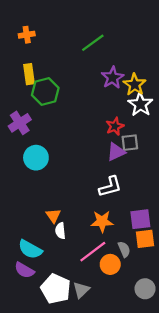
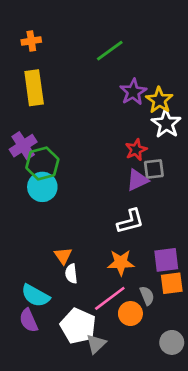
yellow rectangle: (29, 74) -> (34, 88), size x1.4
green hexagon: (45, 92) -> (42, 163), moved
purple semicircle: (24, 270) -> (29, 320), turned 36
white pentagon: (56, 289) -> (78, 326), moved

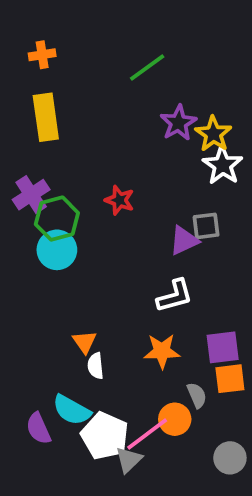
red star: (136, 150) -> (120, 200), moved, turned -30
cyan semicircle: (35, 296) -> (72, 410), moved
pink line: (110, 298) -> (147, 434), moved

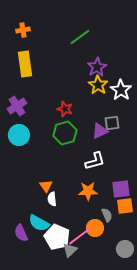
yellow star: (213, 134) -> (98, 85), moved
green hexagon: (57, 219) -> (65, 133), moved
cyan circle: (57, 250) -> (19, 135), moved

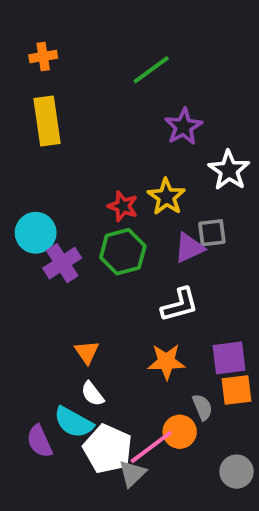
yellow star: (98, 85) -> (166, 197), moved
purple cross: (17, 106) -> (62, 263), moved
cyan circle: (19, 135) -> (36, 233), moved
white semicircle: (52, 199) -> (92, 394), moved, turned -32

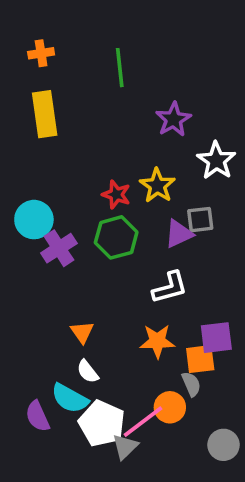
green line: (151, 70) -> (120, 68), moved, turned -60
orange square: (237, 390) -> (200, 359), moved

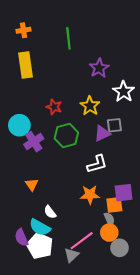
red star: (116, 195) -> (54, 107), moved
orange triangle: (82, 332) -> (32, 184), moved
orange circle: (170, 407) -> (109, 233), moved
white pentagon: (102, 423) -> (40, 246), moved
gray circle: (223, 445) -> (120, 248), moved

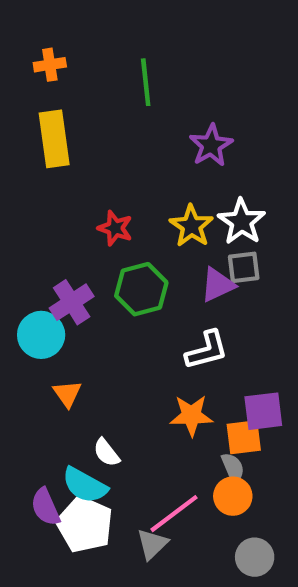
white star: (124, 92) -> (242, 222), moved
cyan circle: (19, 125) -> (41, 335), moved
gray circle: (120, 248) -> (255, 557), moved

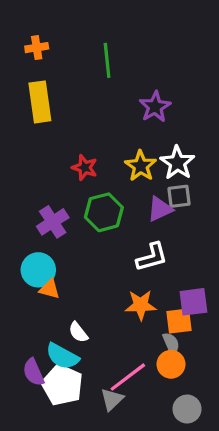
cyan circle: (41, 335) -> (38, 270), moved
orange triangle: (67, 394) -> (49, 289), turned -40

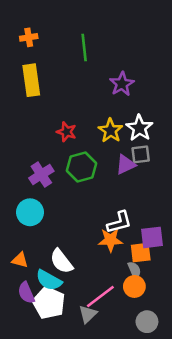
white L-shape: (152, 257) -> (119, 222), moved
orange triangle: (49, 289) -> (20, 260), moved
white semicircle: (78, 332) -> (61, 261), size x1.5

